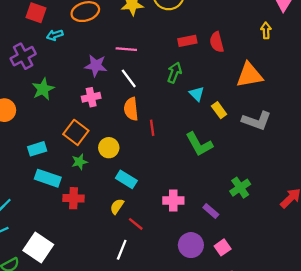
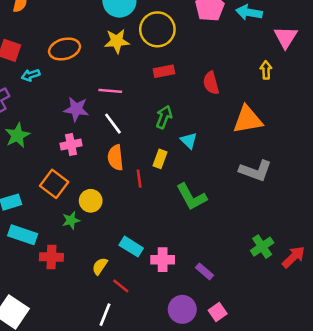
red rectangle: (187, 41) -> (164, 71), moved
yellow rectangle: (219, 110) -> (160, 159), moved, turned 56
green star: (79, 162) -> (71, 220), moved
cyan rectangle: (126, 179) -> (131, 247), moved
green cross: (240, 188) -> (262, 247), moved

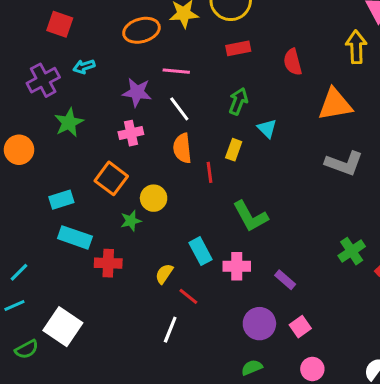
orange ellipse: (64, 49) -> (141, 30), moved
yellow arrow: (266, 70) -> (356, 47), size x1.5
cyan arrow: (30, 75) -> (84, 67), moved
green L-shape: (191, 197) -> (250, 216), moved
cyan rectangle: (131, 247) -> (200, 251), turned 30

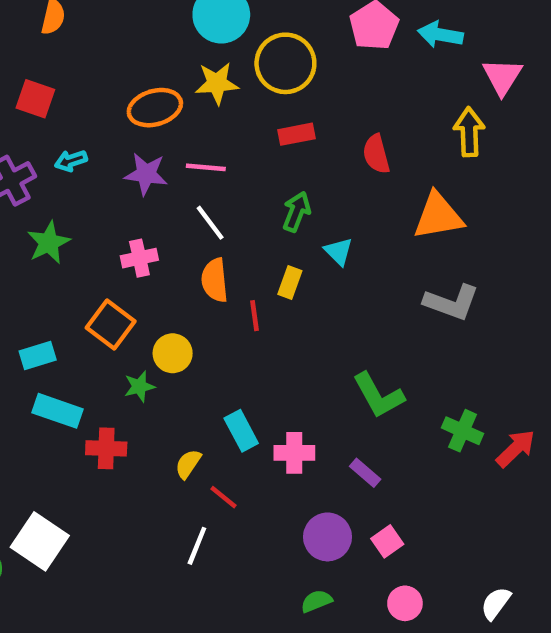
purple star: (137, 92) -> (146, 174), moved
green L-shape: (250, 216) -> (378, 395), moved
green cross: (352, 251) -> (463, 431), turned -32

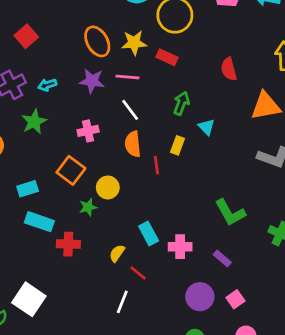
yellow star: (217, 83) -> (134, 43), moved
red square: (35, 99) -> (26, 36), turned 30
orange ellipse: (155, 108) -> (97, 41), turned 76
red rectangle: (297, 134) -> (167, 57), moved, turned 36
cyan arrow: (71, 161) -> (47, 85), moved

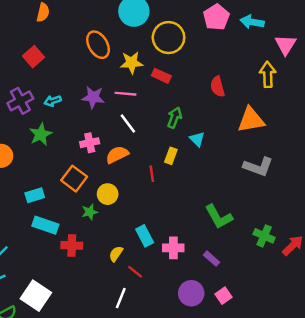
orange ellipse: (97, 41) -> (98, 45), moved
orange semicircle: (133, 144) -> (117, 155), moved, turned 70

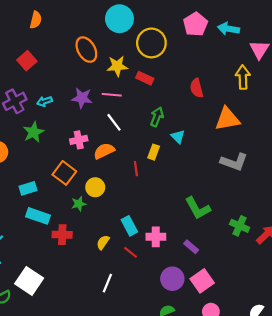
red line: (135, 272) -> (130, 252), moved
pink square: (223, 296) -> (202, 281), size x1.5

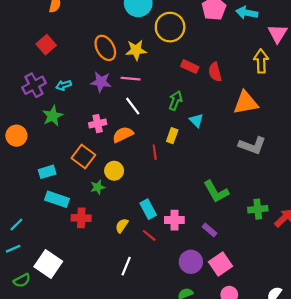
orange ellipse: (86, 50) -> (105, 48), moved
red rectangle: (145, 78) -> (190, 67), moved
green cross: (240, 226) -> (258, 209), turned -30

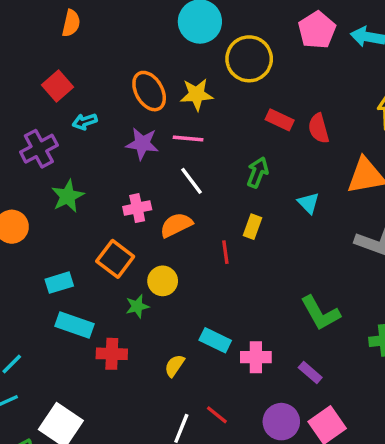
cyan arrow: (64, 85) -> (85, 122), moved
cyan triangle: (196, 120) -> (308, 203), moved
cyan rectangle: (148, 209) -> (215, 340), turned -36
red line: (149, 235) -> (217, 415), moved

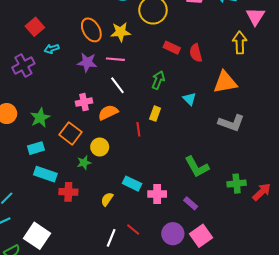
green star: (68, 196) -> (40, 118), moved

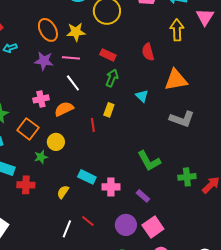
yellow arrow: (240, 42) -> (177, 30), moved
red rectangle: (172, 48) -> (108, 55), moved

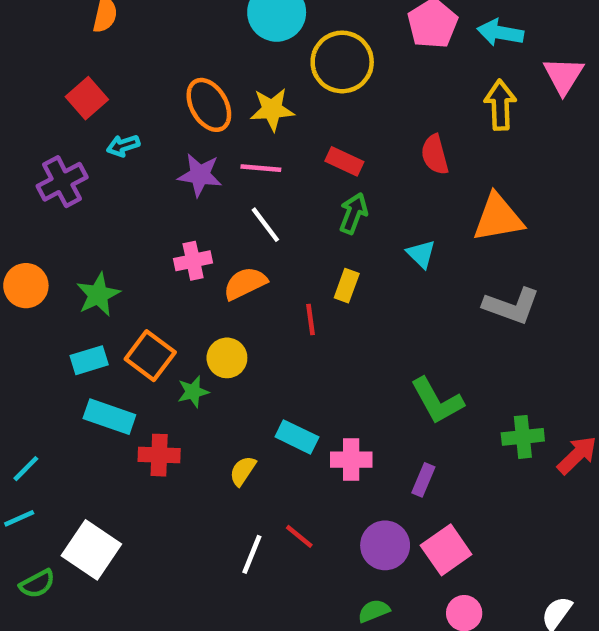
orange square: (28, 129) -> (150, 356), moved
purple rectangle: (143, 196) -> (423, 480), turned 72

